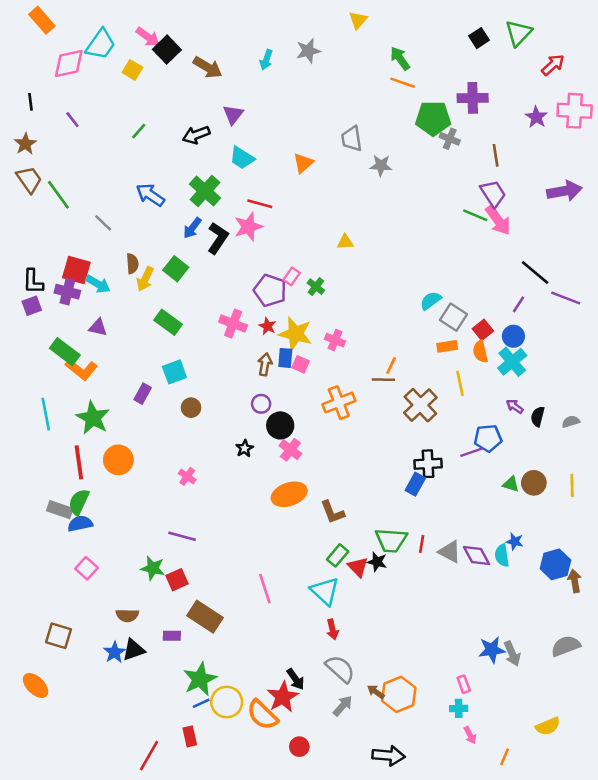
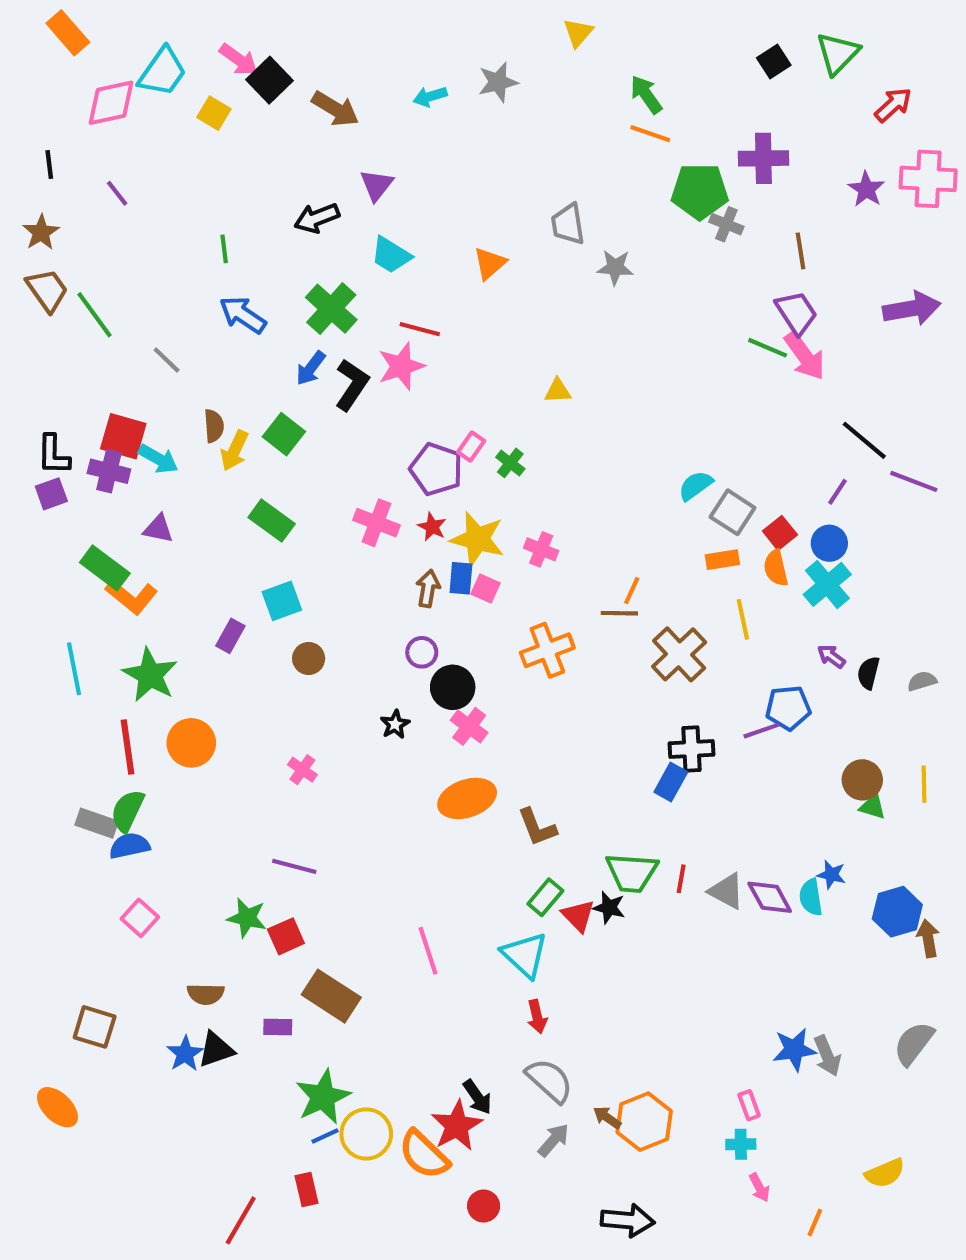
cyan arrow: (266, 60) -> (430, 97), turned 54
green line: (139, 131) -> (224, 249), moved, turned -48
green triangle: (511, 484) -> (873, 807), moved
gray semicircle: (566, 646) -> (914, 1043), turned -32

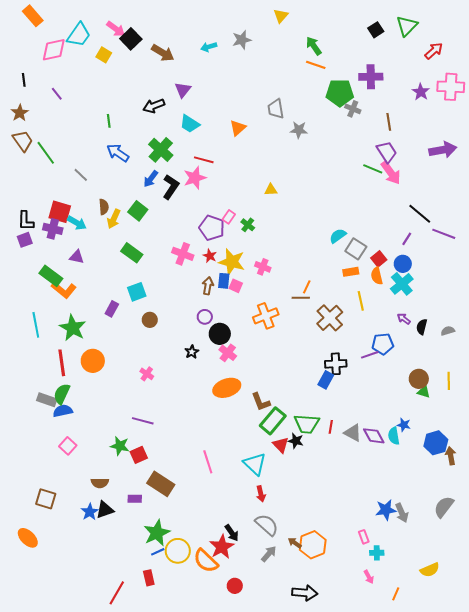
green rectangle: (545, 897) -> (273, 421), moved, size x1.5
cyan cross: (741, 1144) -> (377, 553), moved

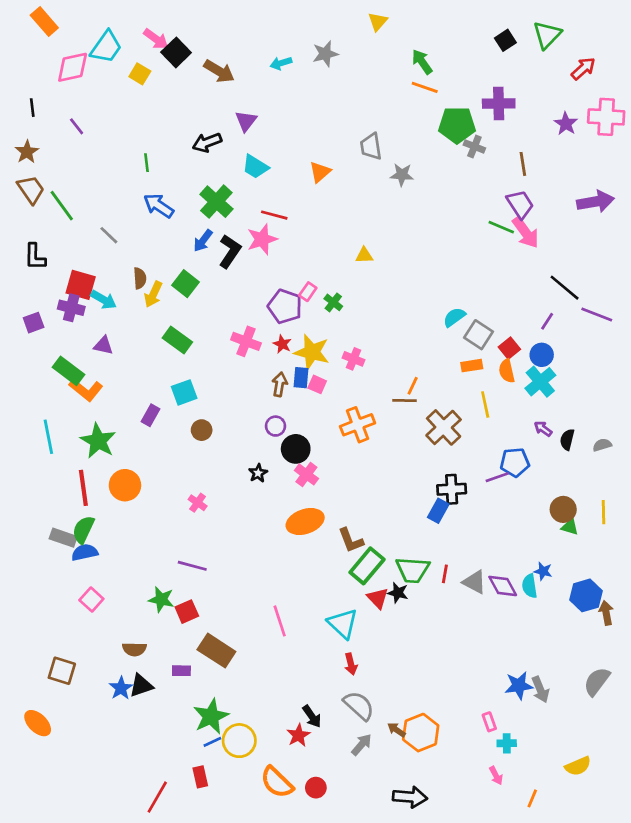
black L-shape: (26, 221) -> (35, 257), moved
red star: (222, 547) -> (298, 735), size x0.7
orange semicircle: (206, 561) -> (277, 782), moved

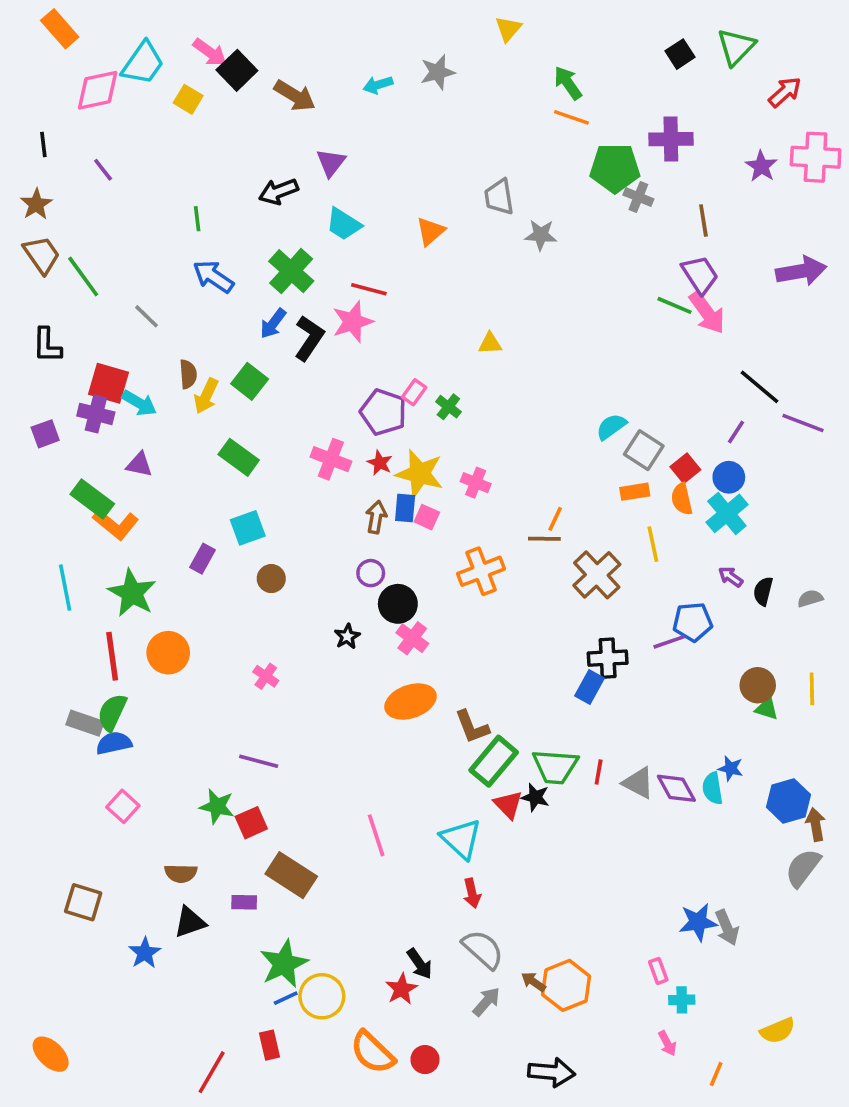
gray semicircle: (597, 681) -> (803, 868), moved
blue star: (121, 688) -> (145, 953), moved
orange ellipse: (38, 723) -> (51, 1054), moved

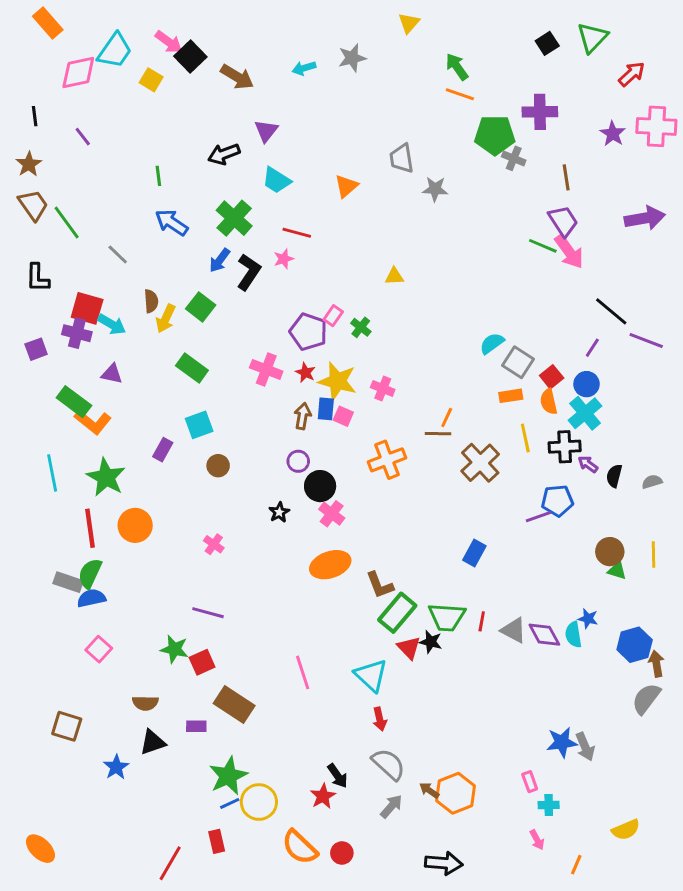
pink star: (353, 322) -> (284, 259), size x0.6
black cross: (608, 658) -> (565, 447), moved

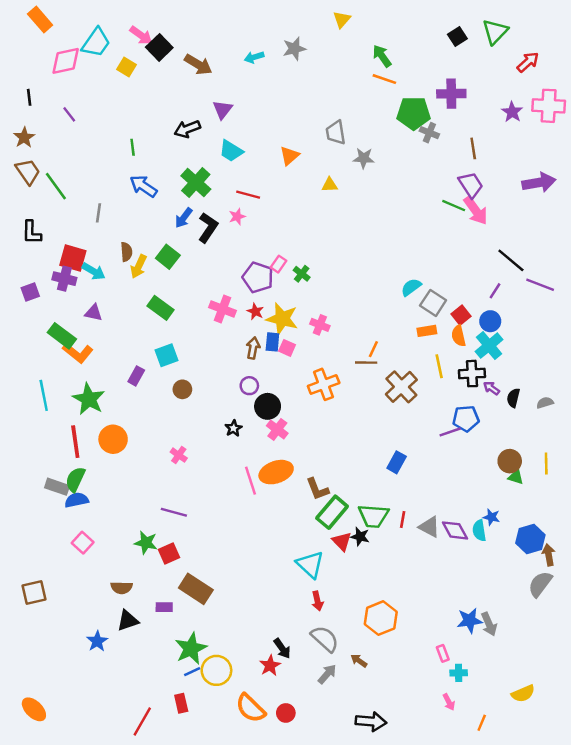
gray line: (118, 255) -> (98, 213), turned 54
yellow triangle: (394, 276) -> (330, 185), moved
pink line: (303, 672) -> (251, 481), moved
brown square: (67, 726) -> (34, 593), moved, turned -30
orange hexagon: (455, 793) -> (381, 618), moved

